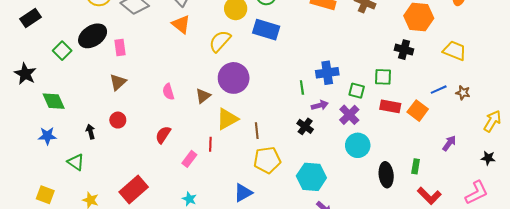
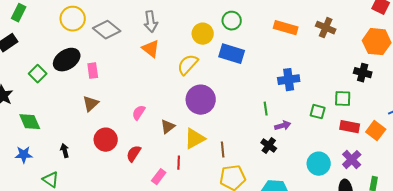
blue cross: (327, 73) -> (289, 80), moved
pink semicircle: (168, 92) -> (139, 113), turned 49
brown triangle: (203, 96) -> (168, 127), moved
purple cross: (349, 115) -> (352, 160), moved
red circle: (118, 120) -> (106, 140), moved, size x1.5

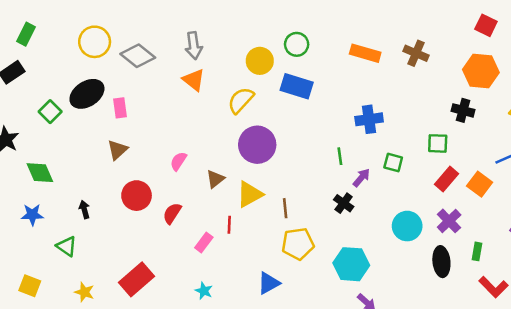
green square: (318, 112) -> (393, 162), moved
purple arrow: (283, 126) -> (361, 178), turned -35
red rectangle: (350, 127) -> (447, 179), turned -60

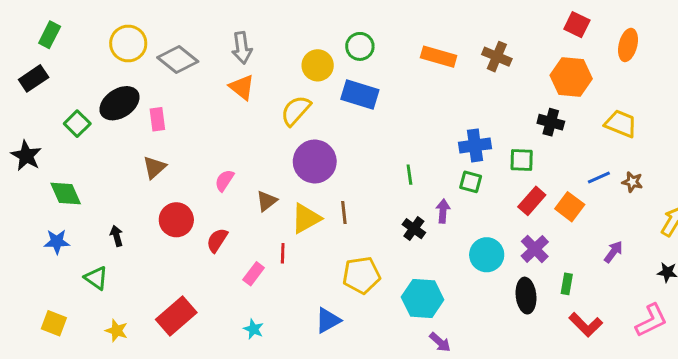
blue cross: (369, 119) -> (475, 145), moved
purple arrow: (361, 178) -> (443, 211), moved, turned -36
brown line: (285, 208) -> (344, 213), moved

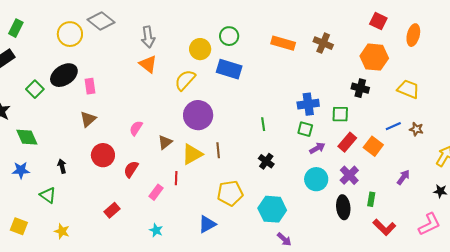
gray diamond: (178, 60) -> (101, 21), moved
purple arrow: (443, 211) -> (317, 148), moved, turned 56
red rectangle: (176, 316) -> (112, 210), moved, size x0.6

